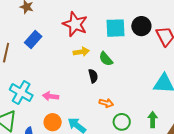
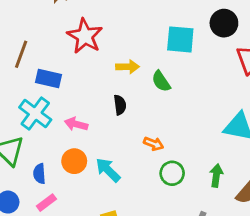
red star: (75, 24) -> (85, 36), moved
black circle: (141, 26) -> (224, 23), moved
blue rectangle: (33, 39) -> (48, 78), moved, turned 54
black semicircle: (93, 76) -> (120, 105), moved

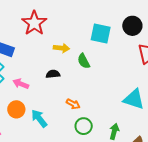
black semicircle: (120, 105) -> (53, 74), turned -96

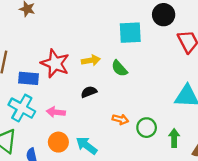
red star: (34, 23) -> (55, 63), moved
green circle: (84, 126) -> (147, 128), moved

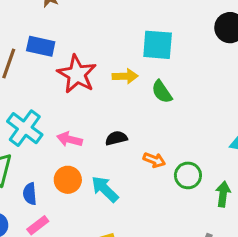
cyan square: (130, 33) -> (158, 45), moved
blue rectangle: (29, 78) -> (41, 46), moved
black semicircle: (89, 92) -> (116, 138), moved

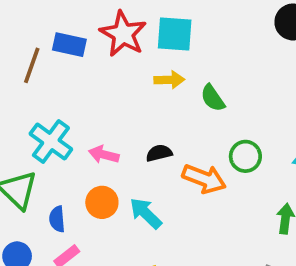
cyan square: (158, 45) -> (175, 34), moved
red star: (77, 74) -> (123, 34), moved
orange arrow: (154, 160) -> (204, 179), size x1.6
green circle: (188, 175) -> (245, 156), moved

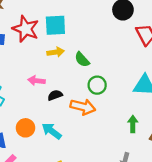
pink arrow: (104, 155) -> (37, 81), moved
green circle: (245, 156) -> (97, 85), moved

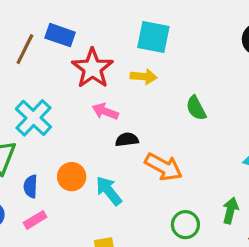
red star: (26, 29) -> (92, 68), moved
green semicircle: (82, 60) -> (196, 108), moved
green circle: (97, 85) -> (185, 225), moved

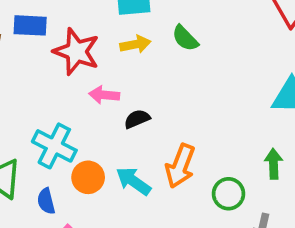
green semicircle: (196, 108) -> (185, 38), moved
cyan cross: (33, 118) -> (54, 146), moved
orange arrow: (164, 167) -> (180, 166), moved, turned 99

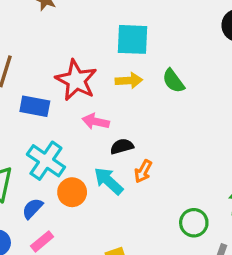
blue rectangle: (30, 25) -> (35, 106), moved
orange arrow: (180, 166) -> (143, 171), moved, size x0.6
cyan arrow: (133, 181) -> (108, 181), moved
blue semicircle: (46, 201) -> (32, 208), turned 50

